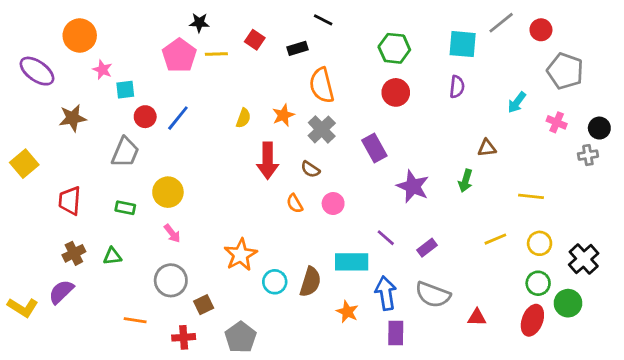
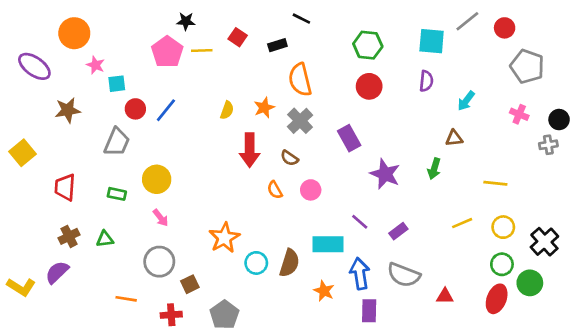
cyan arrow: (517, 102) -> (466, 101), moved

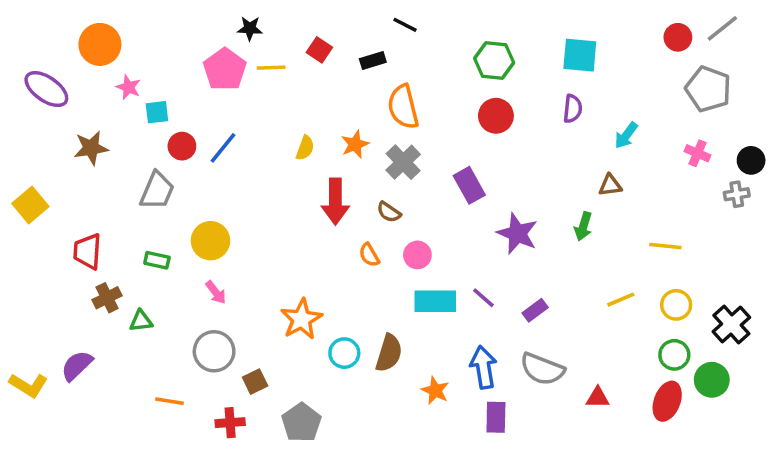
gray line: (467, 21) -> (722, 28), moved
brown cross: (69, 236) -> (107, 298), moved
cyan rectangle: (328, 244) -> (435, 301), moved

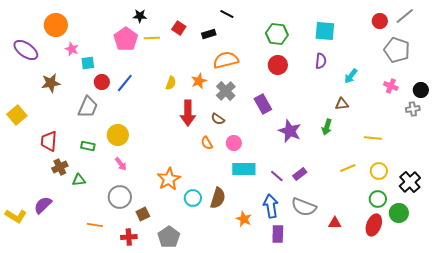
orange semicircle: (403, 107) -> (226, 60), turned 90
purple line: (483, 298) -> (277, 176), moved

